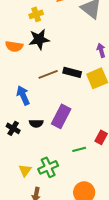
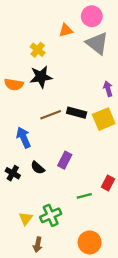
yellow cross: (36, 14) -> (38, 50), turned -32
purple rectangle: (61, 116) -> (65, 160), size x0.7
black semicircle: (36, 123) -> (38, 168), turned 40

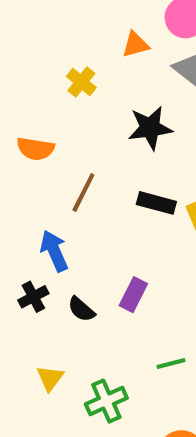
black star: (41, 77) -> (150, 128), moved
brown line: (51, 115) -> (83, 193), moved, turned -42
black cross: (13, 173) -> (33, 297), moved, turned 32
yellow triangle: (26, 219) -> (50, 378), moved

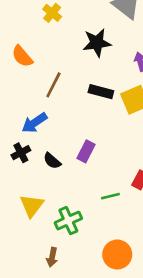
orange semicircle: (35, 149) -> (22, 56), turned 40
blue arrow: (54, 251) -> (34, 123), turned -100
yellow triangle: (50, 378) -> (32, 206), size x1.4

